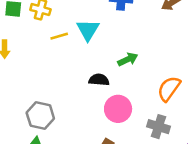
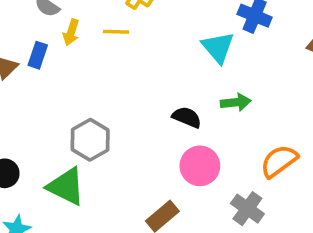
cyan triangle: (88, 30) -> (218, 47), moved, turned -30
yellow line: (59, 36) -> (116, 32), moved

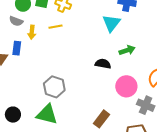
cyan triangle: (218, 47) -> (111, 23), turned 30
pink circle: (200, 166) -> (126, 86), moved

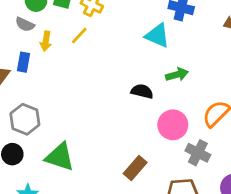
cyan triangle: (111, 23) -> (157, 36), turned -48
yellow line: (56, 27) -> (79, 36), turned -40
gray hexagon: (54, 87) -> (25, 119), moved

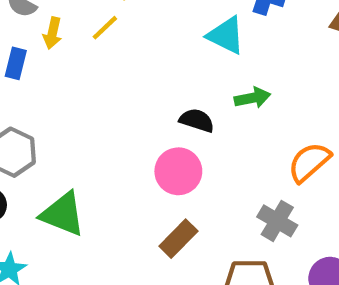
pink circle: (173, 125) -> (178, 171), moved

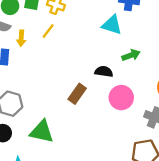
pink circle: (178, 171) -> (121, 98), moved
brown rectangle: (178, 239) -> (77, 94), moved

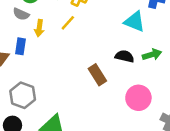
black semicircle: (104, 72) -> (125, 56), moved
brown rectangle: (77, 94) -> (97, 75), moved, turned -72

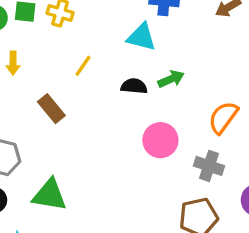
yellow line: (68, 23) -> (83, 66), moved
brown rectangle: (97, 75) -> (51, 109), moved

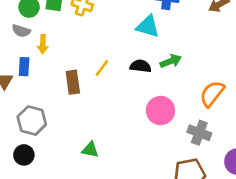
yellow line: (83, 66) -> (102, 68), moved
brown rectangle: (51, 109) -> (73, 82), turned 30
green triangle: (50, 195) -> (90, 150), moved, size x0.6

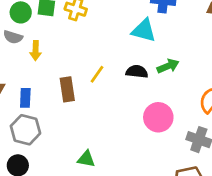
blue rectangle: (24, 67) -> (25, 98), moved

